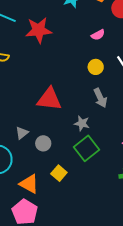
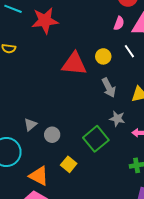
pink semicircle: (98, 35) -> (119, 23), moved, turned -40
red triangle: (49, 99) -> (74, 64), moved
gray star: (82, 123) -> (117, 119), moved

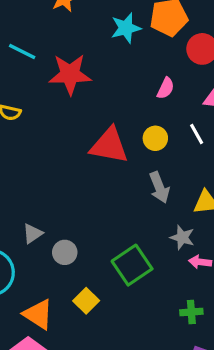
pink semicircle: (119, 23) -> (166, 88), moved
gray star: (117, 119) -> (182, 237), moved

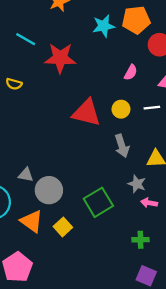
white line: (197, 134) -> (152, 108), turned -70
gray triangle: (32, 233) -> (26, 175), turned 42
gray circle: (65, 252) -> (49, 190), size x1.5
orange triangle: (38, 314) -> (32, 221), moved

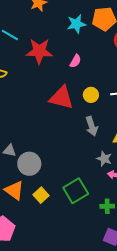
pink semicircle: (131, 72) -> (75, 61), moved
green square: (98, 202) -> (76, 191), moved

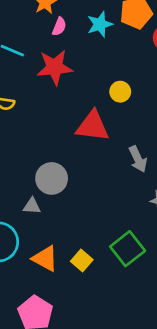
pink semicircle: (75, 61) -> (59, 27), moved
yellow circle: (91, 95) -> (120, 92), moved
gray circle: (29, 164) -> (52, 178), moved

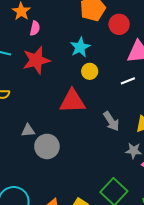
cyan star: (100, 24) -> (80, 47), moved
gray triangle: (32, 206) -> (28, 130), moved

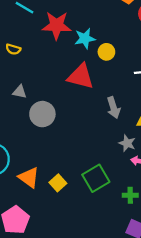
cyan star: (80, 47) -> (85, 38), moved
gray triangle: (28, 130) -> (20, 92), moved

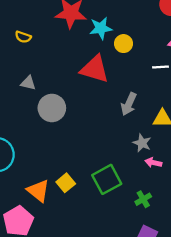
gray arrow: (113, 108) -> (129, 104), turned 40
orange triangle: (29, 177) -> (38, 191), moved
green cross: (130, 195) -> (143, 199), turned -32

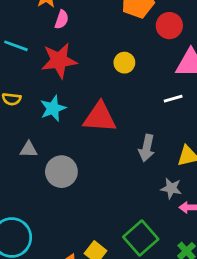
cyan star: (101, 28) -> (53, 108), moved
yellow circle: (124, 44) -> (124, 63), moved

